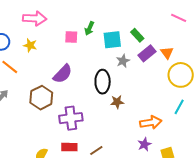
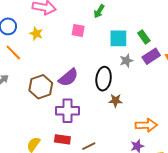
green arrow: (89, 28) -> (99, 11), moved
purple semicircle: (63, 74) -> (68, 78), moved

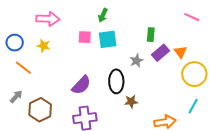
green rectangle: (144, 37) -> (151, 35), turned 48
cyan square: (118, 38) -> (108, 39), moved
brown hexagon: (41, 87) -> (40, 110), moved

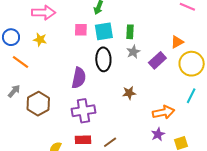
green rectangle: (151, 35) -> (130, 32), moved
orange triangle: (181, 52) -> (177, 42), turned 40
purple rectangle: (161, 53) -> (157, 60), moved
black ellipse: (116, 81) -> (103, 59), moved
purple semicircle: (81, 85) -> (79, 78), turned -30

